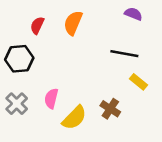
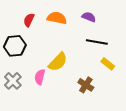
purple semicircle: (133, 14) -> (89, 17), moved
orange semicircle: (73, 23) -> (57, 18), turned 78
yellow semicircle: (74, 118) -> (58, 62), moved

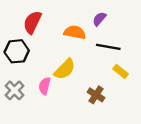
purple semicircle: (89, 17) -> (99, 19), turned -72
orange semicircle: (57, 18) -> (75, 32), moved
red semicircle: (29, 20) -> (32, 22), size x1.5

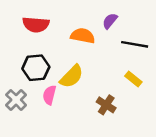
red semicircle: (32, 22) -> (36, 25), turned -110
black line: (108, 47) -> (135, 44), moved
black hexagon: (17, 51) -> (36, 68), moved

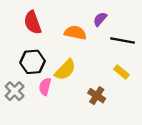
red semicircle: (36, 25) -> (33, 22), turned 65

